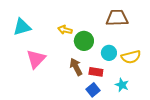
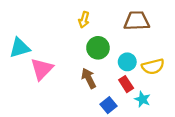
cyan triangle: (22, 27) -> (20, 48), moved
yellow arrow: (65, 30) -> (84, 20), moved, turned -88
red rectangle: (96, 72) -> (126, 84), moved, turned 48

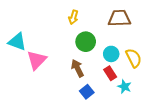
cyan triangle: (20, 48) -> (17, 42), turned 36
yellow semicircle: (153, 67) -> (134, 58), turned -102
blue square: (109, 105) -> (87, 92), moved

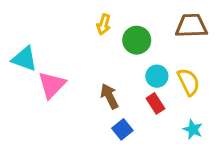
brown trapezoid: (119, 18) -> (191, 26), moved
green circle: (86, 42) -> (137, 40), moved
cyan star: (124, 87) -> (193, 129), moved

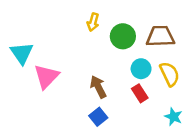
brown trapezoid: (191, 26) -> (160, 36), moved
cyan triangle: (24, 59) -> (22, 53), turned 35
blue square: (122, 129) -> (98, 117), moved

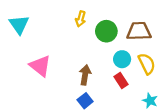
cyan triangle: (22, 53) -> (19, 24), moved
pink triangle: (46, 77) -> (40, 66), turned -35
brown arrow: (98, 87) -> (85, 75), turned 36

